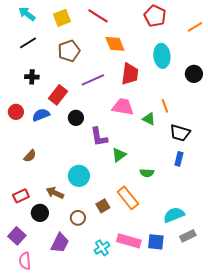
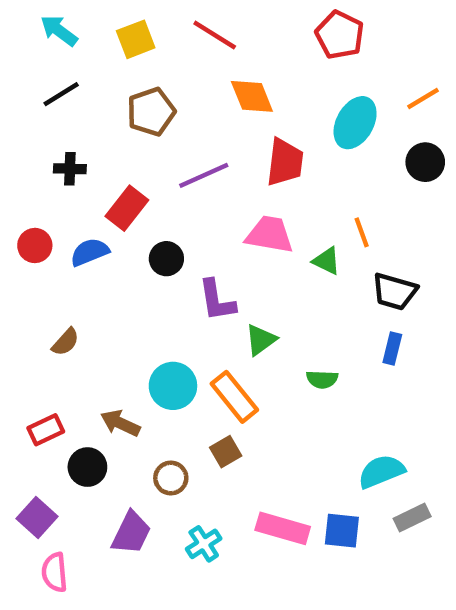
orange line: (195, 27) -> (423, 99), moved
cyan ellipse: (162, 56) -> (355, 123), turned 35
orange rectangle: (128, 198) -> (234, 397), moved
cyan cross: (102, 248) -> (204, 544), moved

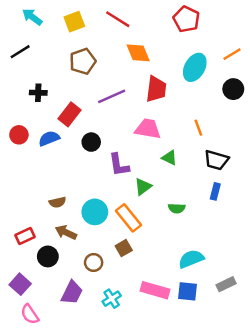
black line: (61, 94) -> (20, 52), moved
green triangle: (327, 261) -> (169, 158), moved
brown semicircle: (66, 342) -> (57, 202), moved, turned 35
cyan semicircle: (381, 471) -> (191, 259), moved
pink semicircle: (55, 572) -> (30, 314), turned -30

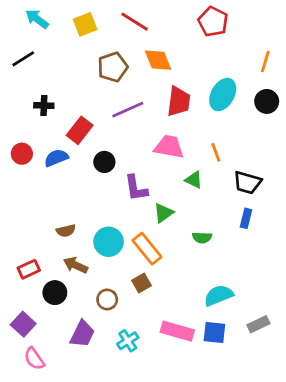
orange line: (232, 54) -> (265, 62), turned -42
brown pentagon: (83, 61) -> (113, 67), moved
cyan ellipse: (195, 67) -> (223, 95), moved
orange line: (198, 128) -> (216, 152), moved

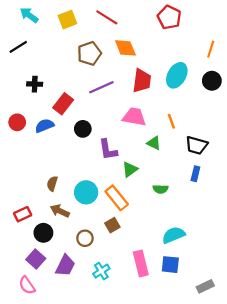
brown semicircle: (66, 231) -> (52, 184), turned 120
purple square: (23, 324) -> (36, 259), moved
gray rectangle: (258, 324) -> (205, 286), moved
pink rectangle: (177, 331) -> (141, 263), turned 60

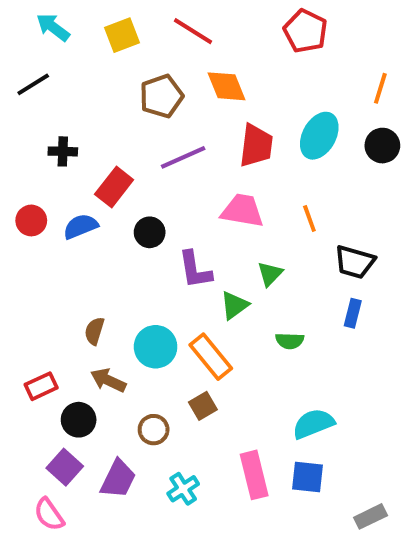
green triangle: (154, 143) -> (270, 274), moved, turned 48

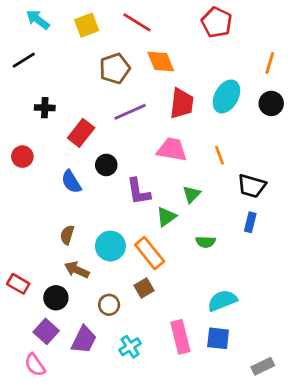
blue semicircle: (81, 226) -> (71, 182), moved, turned -100
red rectangle: (41, 386) -> (18, 284), moved, turned 55

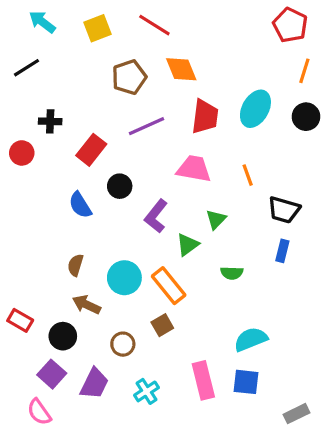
red pentagon: (217, 22) -> (290, 25), moved
red circle: (22, 157) -> (22, 153), moved
purple L-shape: (138, 192) -> (156, 216), turned 48

